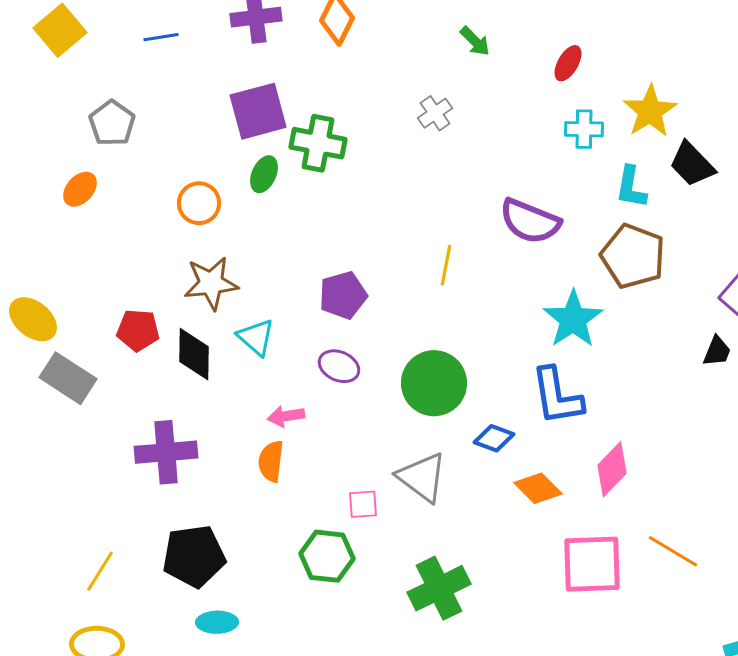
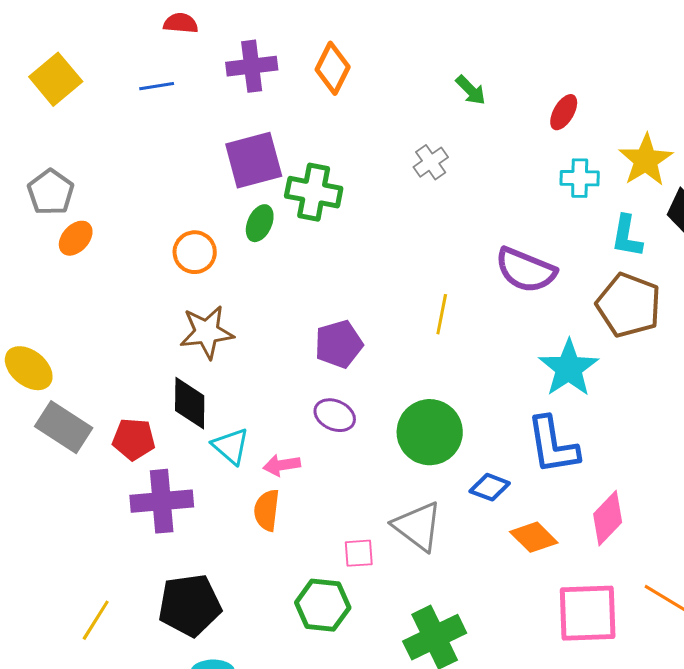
gray pentagon: (112, 123) -> (51, 192), moved
red pentagon: (138, 330) -> (134, 439), moved
cyan triangle: (256, 337) -> (231, 446), moved

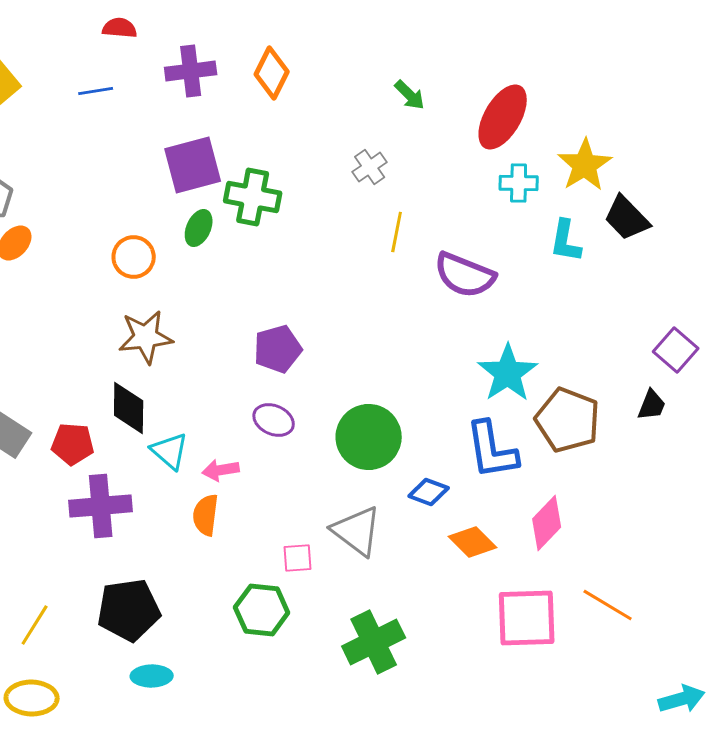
red ellipse: (564, 112) -> (503, 117), size x1.8
brown pentagon: (629, 305) -> (568, 420), moved
yellow line: (442, 314) -> (397, 232), moved

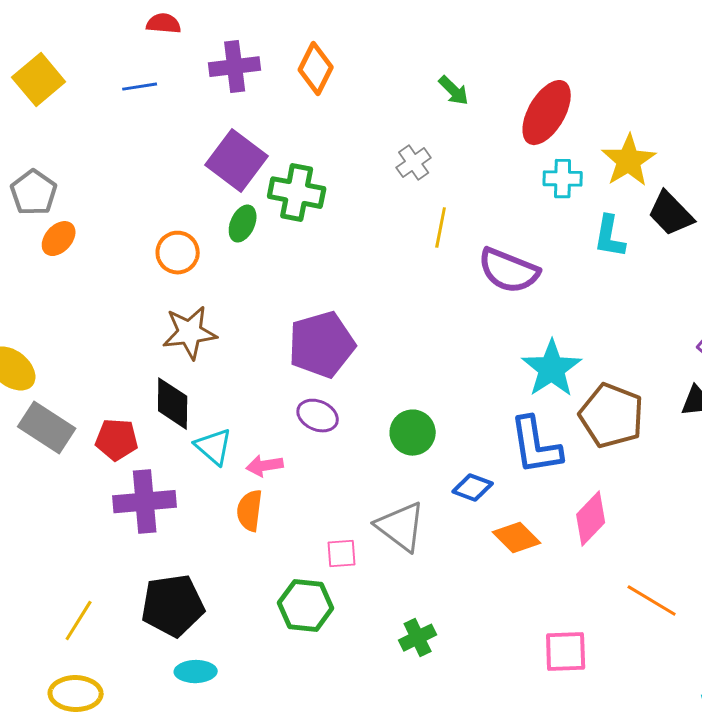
purple square: (193, 165) -> (237, 161), turned -38
purple pentagon: (278, 349) -> (322, 345), size x1.4
green circle: (369, 437) -> (413, 433), size x0.7
pink square: (527, 618) -> (566, 652), moved, size x0.7
green cross: (374, 642) -> (418, 638), size x0.6

